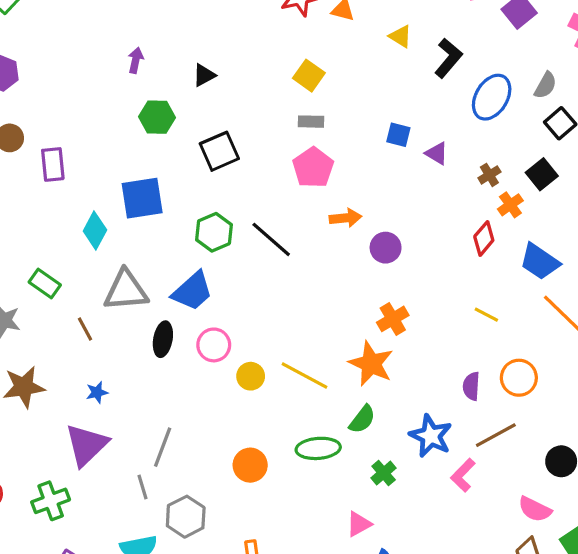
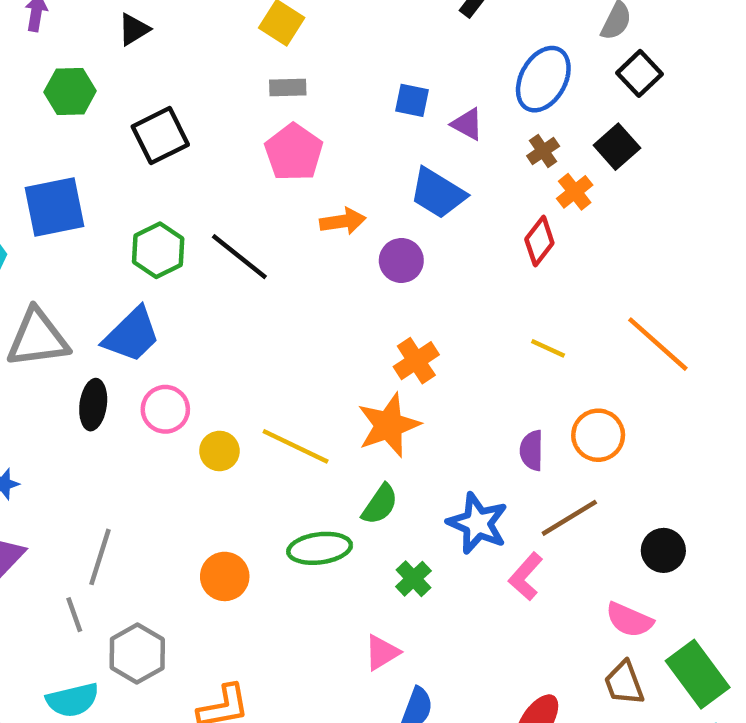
blue ellipse: (492, 97) -> (543, 79), moved
blue trapezoid: (540, 262) -> (438, 193), moved
orange star: (371, 364) -> (389, 425), turned 30

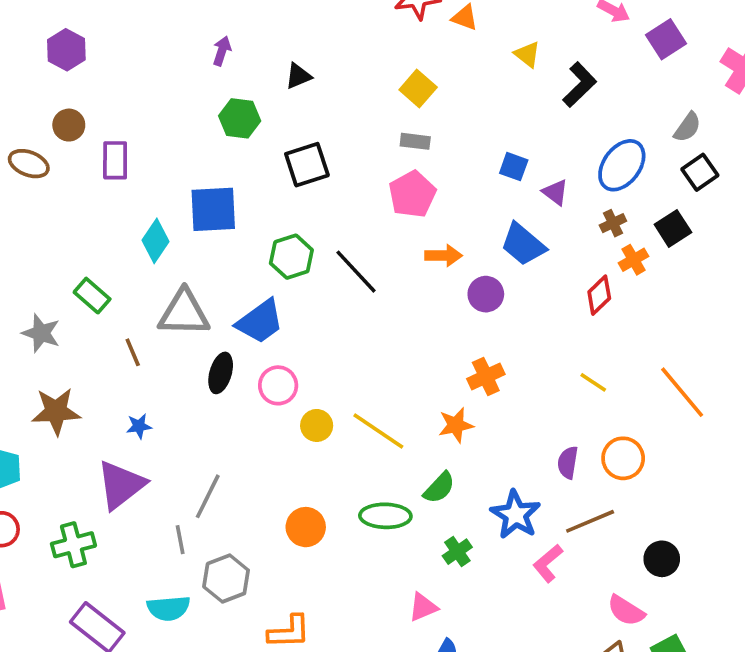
orange star: (389, 425) -> (456, 425), size x0.7

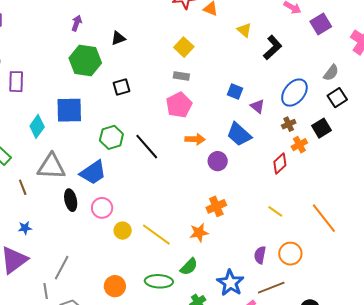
green hexagon: (240, 118) -> (85, 61), size x1.4
black square: (307, 165) -> (121, 87), size x0.7
black ellipse: (221, 373) -> (71, 200), turned -30

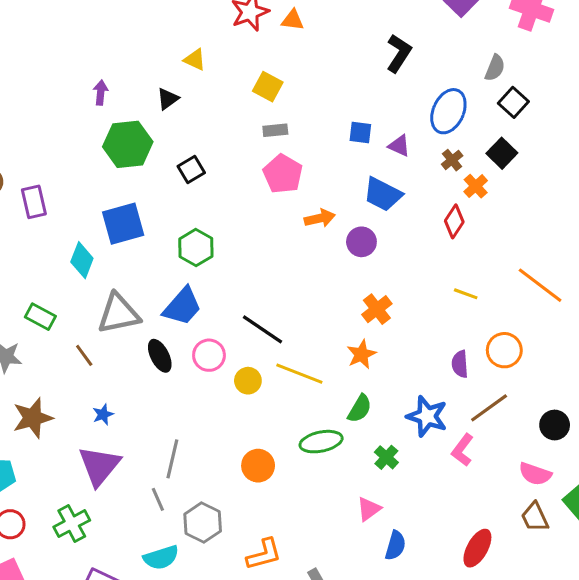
yellow triangle: (244, 30) -> (195, 60), moved
black line: (147, 147) -> (262, 329), moved

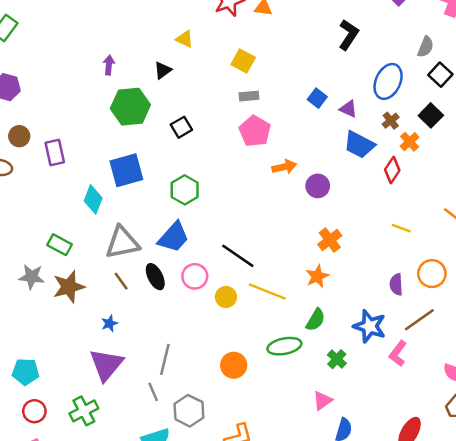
blue square: (360, 133) -> (317, 98), turned 30
blue trapezoid: (383, 194) -> (359, 145), moved
brown line: (84, 355) -> (121, 281), moved
brown star: (33, 418) -> (69, 287), moved

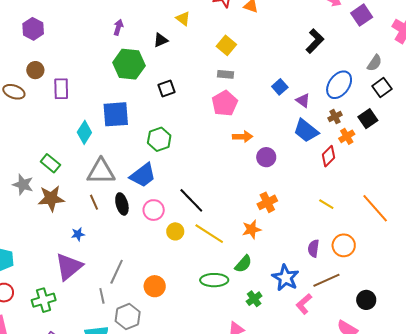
orange circle: (234, 365) -> (155, 286), moved

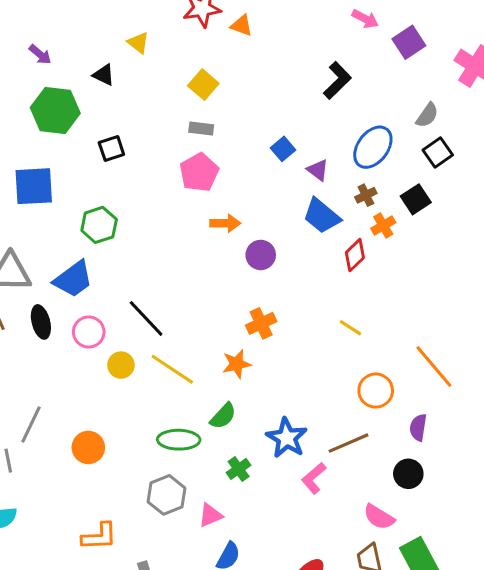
purple arrow: (118, 27) -> (40, 54), turned 112
black triangle: (161, 40) -> (104, 75), turned 49
orange line: (375, 208) -> (434, 366), moved
purple semicircle: (313, 248) -> (418, 427), moved
gray hexagon: (128, 317) -> (166, 495), moved

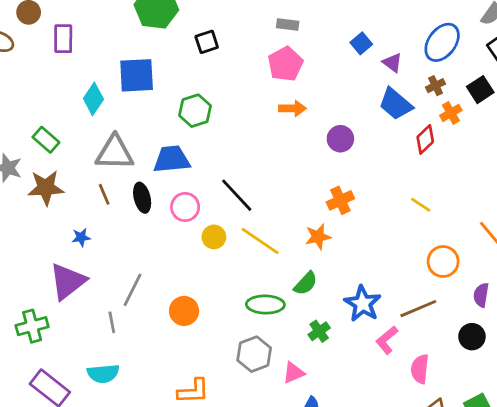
orange arrow: (225, 223) -> (292, 108), moved
blue trapezoid: (73, 279) -> (172, 159), turned -150
pink semicircle: (379, 517) -> (420, 369), moved, turned 64

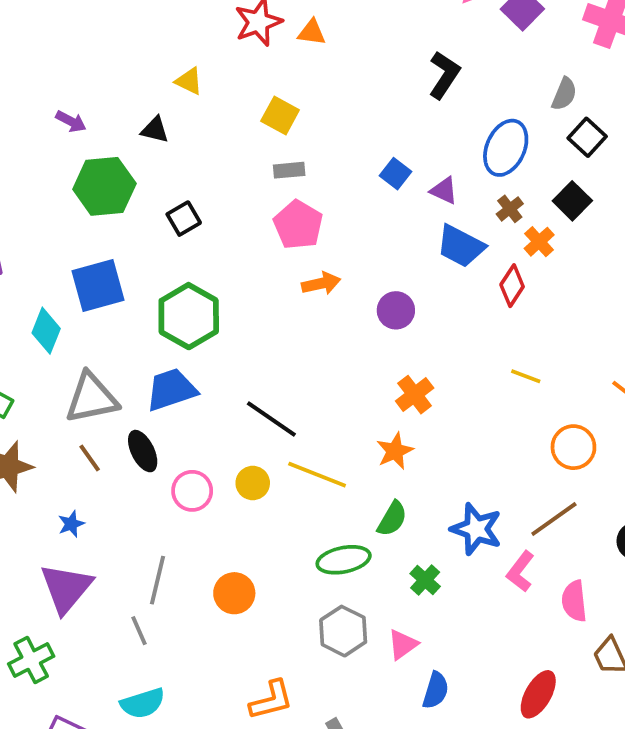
green hexagon: (195, 111) -> (189, 316), size x1.4
pink circle: (185, 207) -> (192, 491), moved

